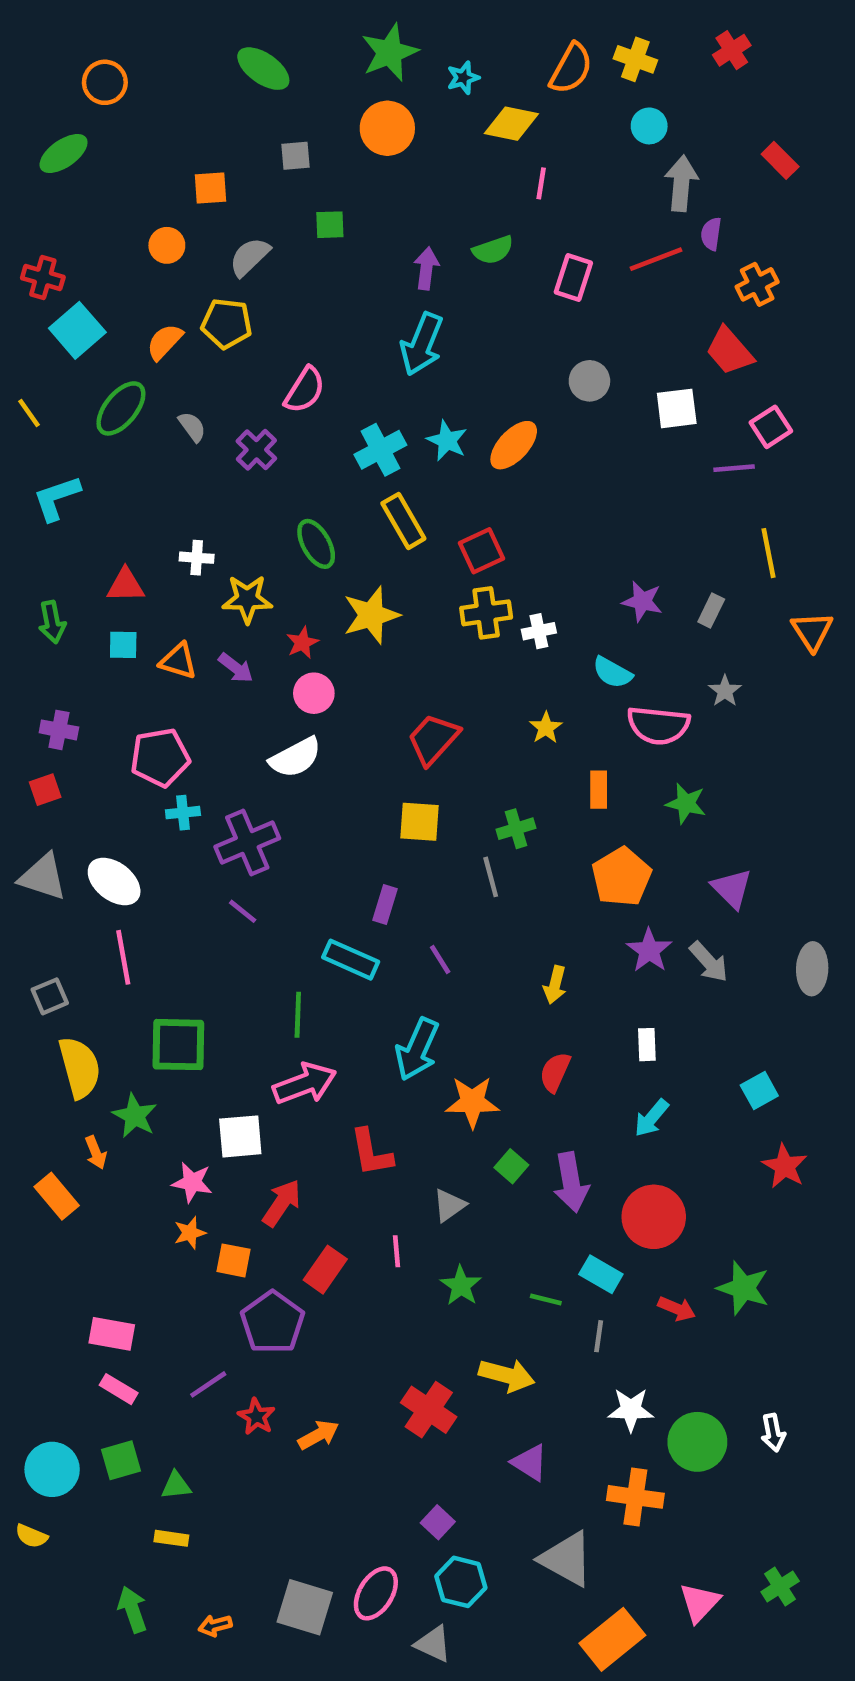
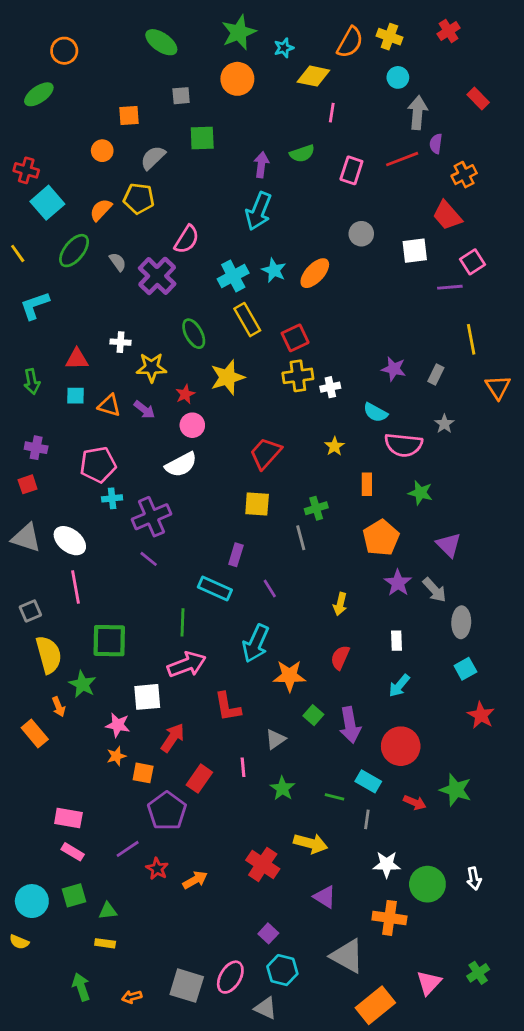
green square: (330, 225) -> (202, 138), size x1.4
purple cross: (256, 450) -> (157, 276), size x1.5
gray ellipse: (812, 969) -> (461, 622), moved

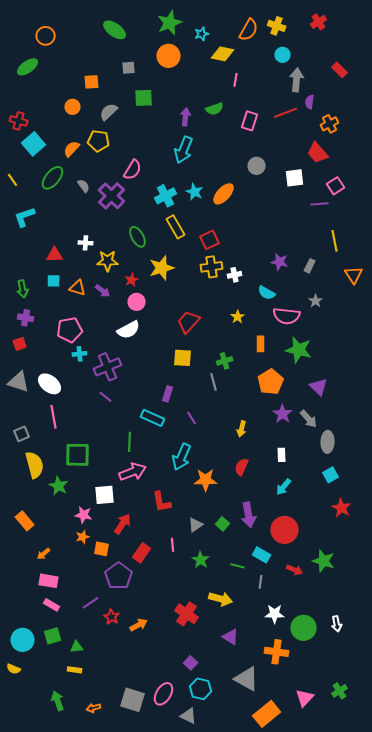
green arrow: (32, 382) -> (23, 289), moved
green star: (420, 493) -> (299, 350), size x1.5
orange arrow: (59, 707) -> (44, 554), moved, turned 72
green square: (313, 715) -> (223, 524), moved

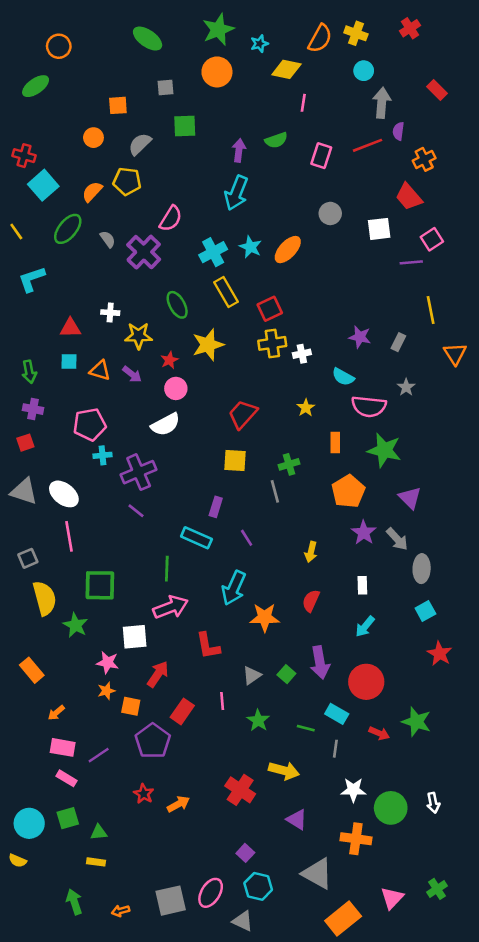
purple line: (91, 603) -> (99, 755), moved
gray square: (133, 700) -> (171, 901), turned -30

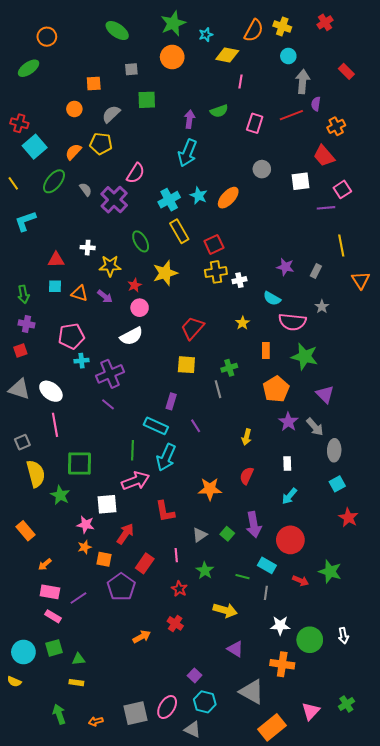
cyan arrow: (234, 588) -> (166, 457), moved
red cross: (240, 790) -> (175, 623), moved, size x0.7
red star: (144, 794) -> (179, 589), moved

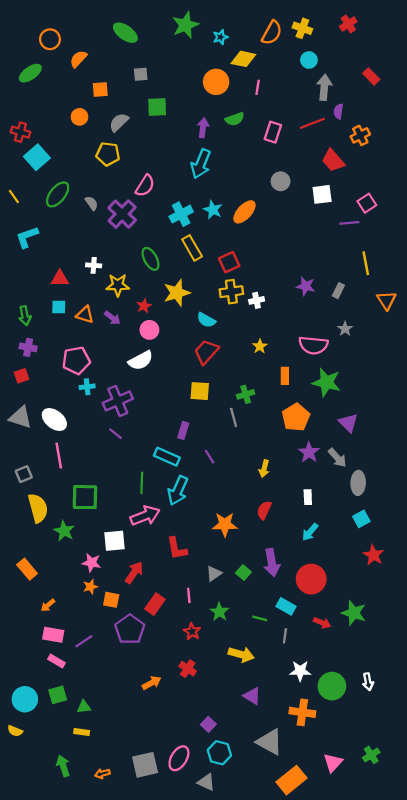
orange circle: (172, 57) -> (216, 82), moved
orange semicircle: (73, 152) -> (78, 59), moved
red trapezoid: (324, 156) -> (333, 161), moved
cyan semicircle: (272, 298) -> (206, 320), moved

